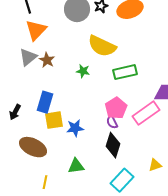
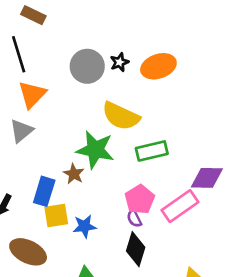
brown star: (47, 60) -> (74, 174), moved
green star: (83, 71) -> (95, 150), size x2.0

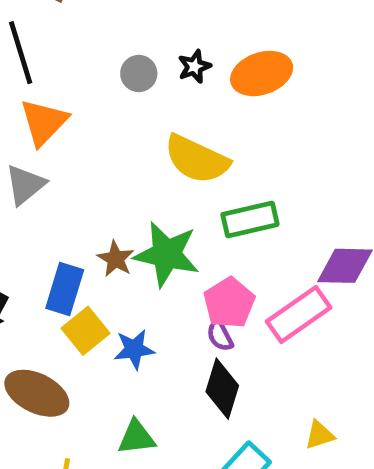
gray circle: (87, 66) -> (139, 73), size x0.6
green star: (95, 150) -> (167, 254), moved
yellow square: (56, 216) -> (85, 331), turned -30

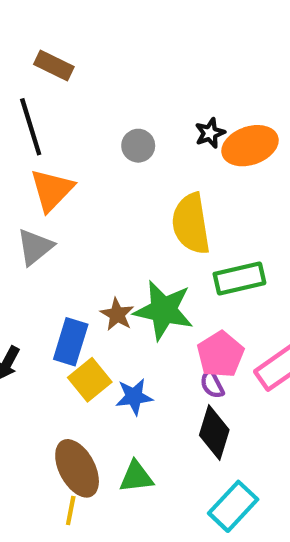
black star: (194, 67) -> (210, 133), moved
yellow semicircle: (197, 159) -> (191, 224), turned 56
brown ellipse: (37, 393) -> (77, 468), moved, turned 36

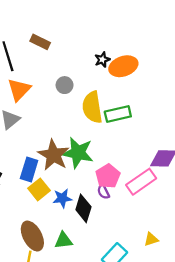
brown rectangle: (54, 66) -> (40, 42), moved
gray circle: (138, 146) -> (65, 85), moved
green rectangle: (239, 279) -> (118, 114), moved
brown star: (117, 314) -> (53, 155), size x1.8
black diamond: (214, 432) -> (83, 208), moved

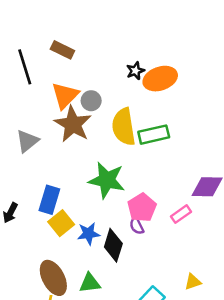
orange triangle: (19, 90) -> (65, 96), moved
brown star: (53, 155) -> (73, 124), moved
pink rectangle: (141, 182) -> (181, 214), size x0.6

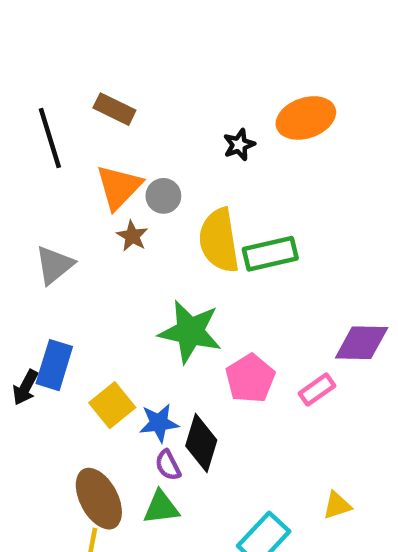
orange ellipse: (160, 79) -> (306, 118), moved
brown star: (73, 124) -> (132, 236), size x0.5
blue rectangle: (49, 200) -> (54, 365), moved
purple semicircle: (137, 226) -> (168, 465), moved

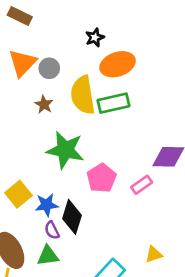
orange ellipse: (306, 118) -> (118, 64), moved
brown star: (132, 236) -> (44, 104), moved

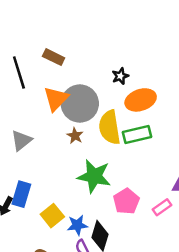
gray circle: (49, 68) -> (80, 104), size x2.0

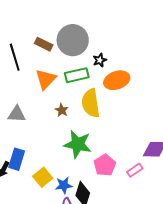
gray circle: (80, 104) -> (73, 40), moved
green rectangle: (137, 135) -> (77, 75), moved
gray triangle: (21, 140) -> (17, 114), turned 42

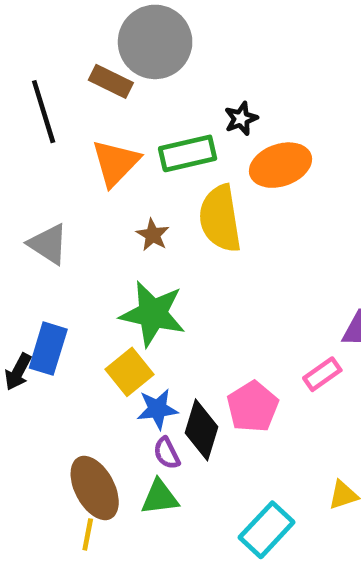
gray circle: (73, 40) -> (155, 42), moved
gray triangle: (17, 114) -> (48, 244), turned 30
green star: (78, 144) -> (153, 314), moved
pink pentagon: (105, 165) -> (253, 407), moved
yellow square: (43, 177) -> (129, 372), moved

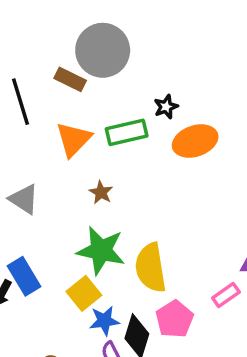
yellow semicircle: (220, 219) -> (151, 268), moved
blue rectangle: (48, 349) -> (24, 276), turned -48

